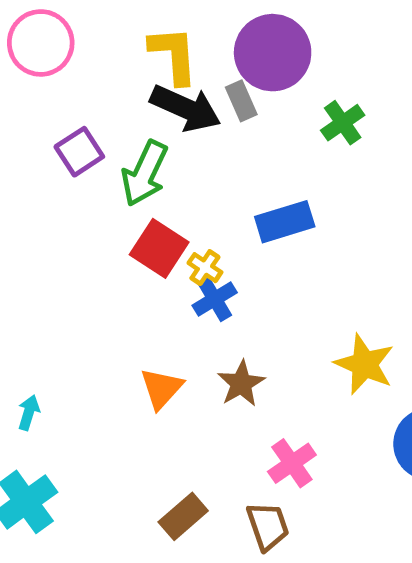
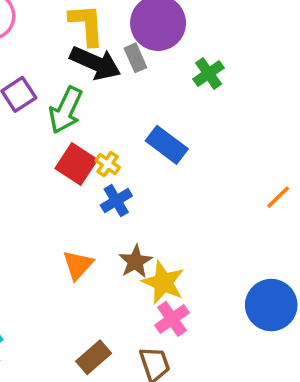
blue rectangle: (285, 222) -> (167, 145), turned 54
yellow cross: (205, 268) -> (108, 164), moved
yellow star: (364, 364) -> (163, 282), moved

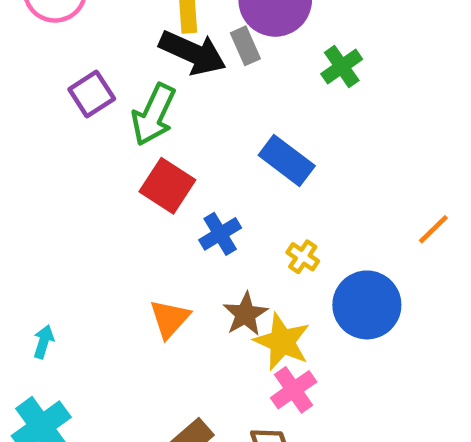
yellow cross: (108, 164) -> (303, 257), moved
blue circle: (271, 305) -> (367, 305), moved

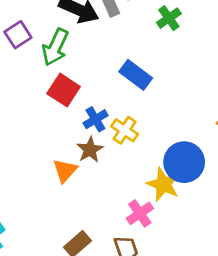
yellow cross: (303, 257) -> (125, 130), moved, size x1.4
brown star: (245, 314) -> (90, 150), moved
yellow star: (282, 342) -> (163, 184), moved

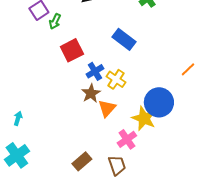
green arrow: (55, 47) -> (55, 21), moved, size x0.6
red square: (64, 90) -> (72, 50), turned 30
orange triangle: (65, 170) -> (107, 108), moved

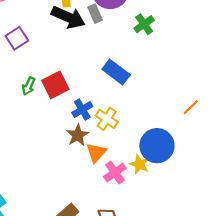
green arrow: (55, 21) -> (29, 86), moved
yellow star: (144, 118) -> (139, 164), size x0.7
pink cross: (127, 139) -> (115, 173), moved

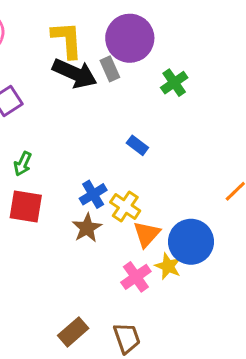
blue rectangle: (116, 72) -> (137, 145), size x0.6
red square: (55, 85) -> (26, 207), moved, turned 36
orange triangle: (96, 153) -> (147, 234), moved

